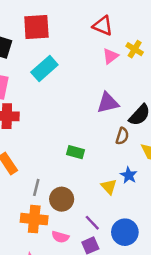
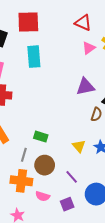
cyan rectangle: (44, 69) -> (34, 57), turned -55
green rectangle: (75, 152) -> (41, 137), moved
yellow triangle: (109, 187) -> (79, 146), moved
purple line: (92, 223) -> (72, 177), moved

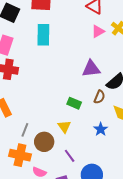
green rectangle: (41, 137) -> (74, 103), moved
yellow triangle: (79, 146) -> (64, 127), moved

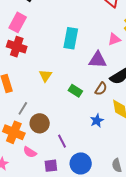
pink triangle: (98, 31) -> (114, 39), moved
cyan rectangle: (43, 35) -> (71, 38), moved
yellow triangle: (64, 127) -> (45, 76), moved

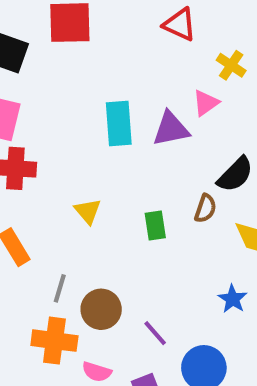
purple triangle: (98, 60) -> (171, 129), moved
green rectangle: (75, 91) -> (155, 226), turned 64
blue star: (97, 121) -> (233, 299), moved

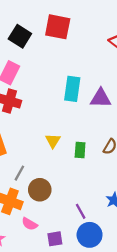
yellow triangle: (88, 211) -> (53, 141), moved
purple line: (155, 333) -> (81, 211), moved

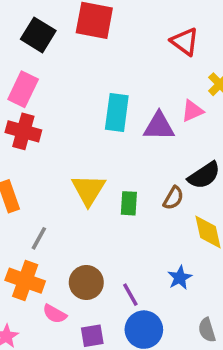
yellow triangle: (53, 141) -> (88, 190), size x1.5
brown circle: (40, 190) -> (86, 282), moved

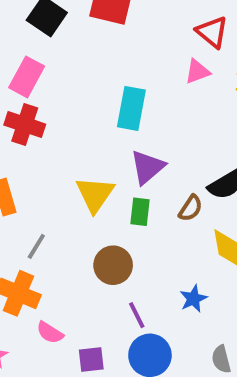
pink triangle: (192, 111) -> (197, 72), moved
purple triangle: (159, 126) -> (147, 167), moved, turned -44
brown circle: (86, 282) -> (113, 265), moved

